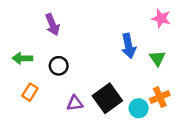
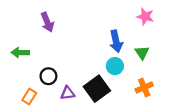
black circle: (59, 66) -> (48, 76), moved
orange rectangle: (30, 92) -> (29, 96), moved
cyan circle: (139, 108) -> (115, 66), moved

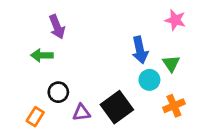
green arrow: (20, 53) -> (42, 55), moved
cyan circle: (115, 66) -> (149, 80), moved

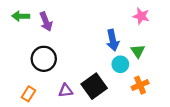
green arrow: (42, 55) -> (21, 16), moved
black circle: (58, 92) -> (44, 59), moved, size x1.5

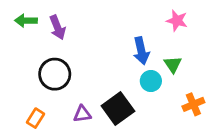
orange cross: (140, 85) -> (193, 104), moved

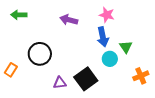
pink star: (177, 21) -> (107, 15), moved
purple arrow: (57, 27) -> (69, 20), moved, turned 126
orange rectangle: (36, 118) -> (11, 70), moved

